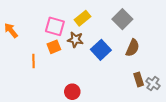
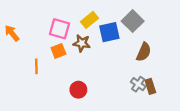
blue square: (101, 50) -> (109, 32), moved, turned 30
gray cross: (153, 84) -> (138, 84), moved
red circle: (72, 92) -> (78, 90), moved

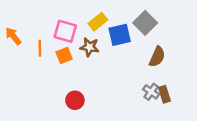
orange line: (36, 66) -> (40, 48), moved
red circle: (78, 90) -> (75, 100), moved

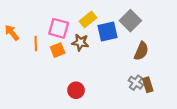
red circle: (75, 100) -> (76, 90), moved

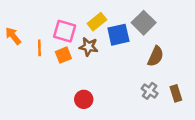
brown rectangle: (148, 85) -> (176, 93), moved

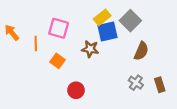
yellow rectangle: (97, 22) -> (102, 17), moved
brown star: (89, 47) -> (90, 49), moved
orange square: (63, 55) -> (58, 61), moved, turned -32

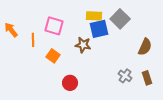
yellow rectangle: (102, 17) -> (94, 16), turned 42
brown semicircle: (141, 51) -> (145, 47), moved

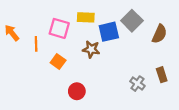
yellow rectangle: (94, 16) -> (86, 17), moved
brown semicircle: (145, 47) -> (160, 34), moved
brown rectangle: (147, 78) -> (162, 75), moved

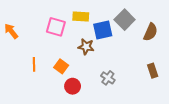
orange line: (36, 44) -> (34, 64), moved
orange square: (58, 61) -> (61, 66), moved
gray cross: (137, 84) -> (108, 78), moved

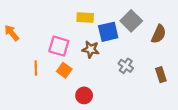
pink square: (56, 27) -> (59, 46), moved
gray cross: (108, 78) -> (126, 66), moved
red circle: (73, 86) -> (84, 95), moved

